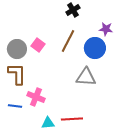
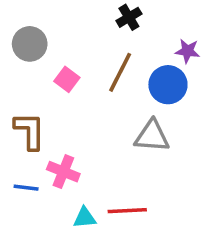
gray circle: (17, 49) -> (30, 44), moved

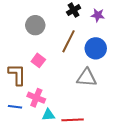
gray circle: (30, 44) -> (35, 25), moved
purple star: (187, 51) -> (98, 15), moved
pink square: (67, 79) -> (38, 60), moved
cyan triangle: (85, 218) -> (48, 115), moved

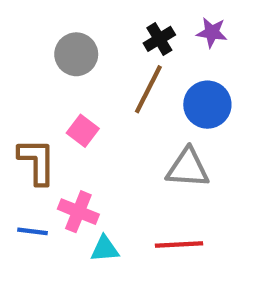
black cross: (74, 10) -> (159, 39), moved
red line: (73, 120) -> (179, 244), moved

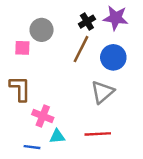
purple star: (212, 32) -> (116, 18), size x1.5
pink square: (83, 131) -> (22, 48), moved, turned -35
gray triangle: (188, 168) -> (103, 92), turned -45
blue line: (32, 231) -> (32, 147), moved

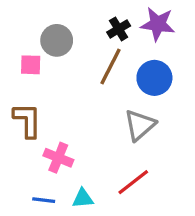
red line: (98, 134) -> (133, 182), turned -35
cyan triangle: (57, 136) -> (83, 198), moved

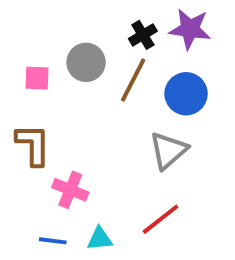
gray circle: (57, 40) -> (86, 62), moved

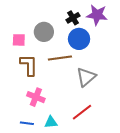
brown line: (133, 80) -> (60, 58), moved, turned 55
blue circle: (186, 94) -> (79, 39), moved
brown L-shape: (33, 145) -> (29, 65), moved

